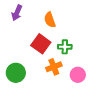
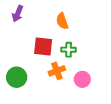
orange semicircle: (50, 20) -> (62, 21), moved
red square: (41, 44) -> (43, 46), turned -30

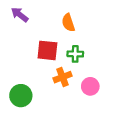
purple arrow: (18, 14) -> (20, 15), turned 105
green circle: (17, 77) -> (21, 96), moved

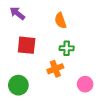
red square: (47, 50) -> (27, 45), moved
pink circle: (90, 86) -> (85, 84), moved

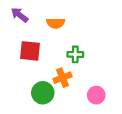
orange semicircle: (60, 21) -> (56, 23), moved, turned -70
green circle: (18, 85) -> (43, 93), moved

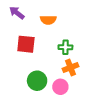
orange cross: (62, 78) -> (71, 68), moved
pink circle: (96, 95) -> (60, 87), moved

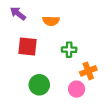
orange cross: (71, 68) -> (88, 71), moved
pink circle: (60, 87) -> (77, 89), moved

